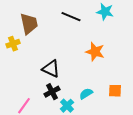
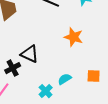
black cross: (52, 92) -> (13, 68), moved

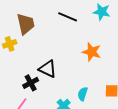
cyan semicircle: (65, 79) -> (83, 94), turned -40

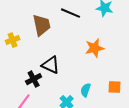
brown trapezoid: (26, 24) -> (42, 25), moved
orange star: (92, 52) -> (95, 48), turned -30

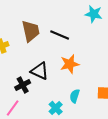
black line: (71, 13) -> (60, 35), moved
orange star: (95, 48) -> (70, 64), moved

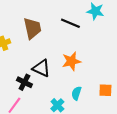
black line: (60, 35) -> (70, 23), moved
black cross: (23, 85) -> (24, 82), turned -35

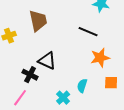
black line: (70, 23) -> (88, 32), moved
orange star: (71, 61) -> (100, 58), moved

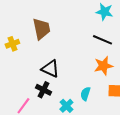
black line: (88, 32) -> (102, 40), moved
black cross: (30, 75) -> (43, 90), moved

